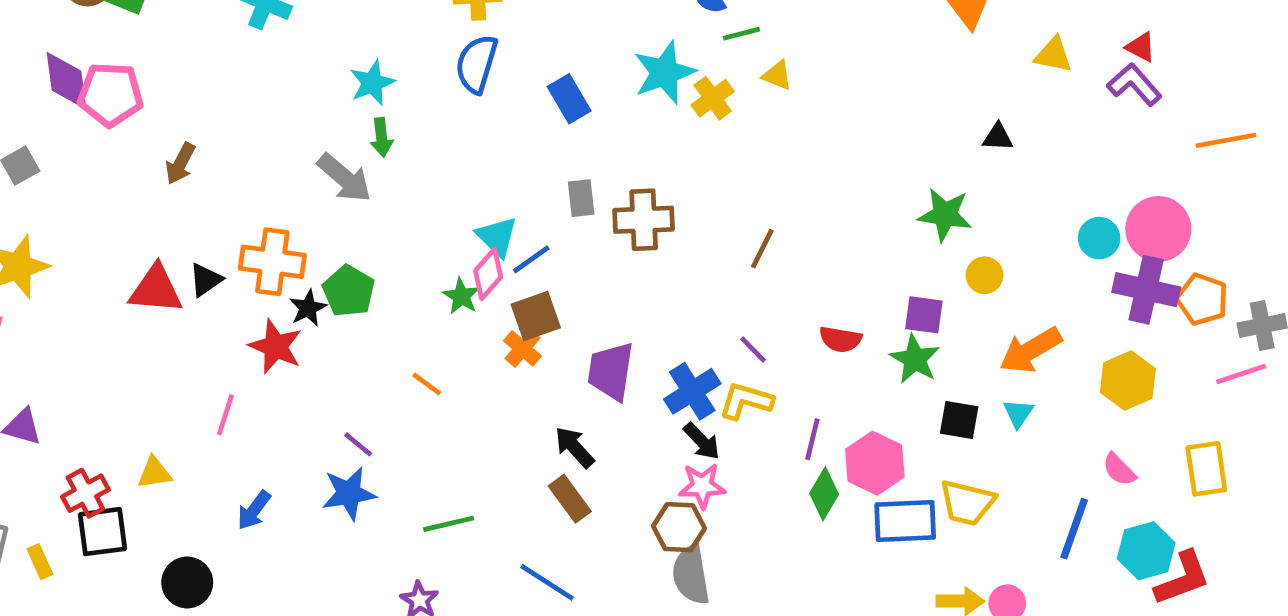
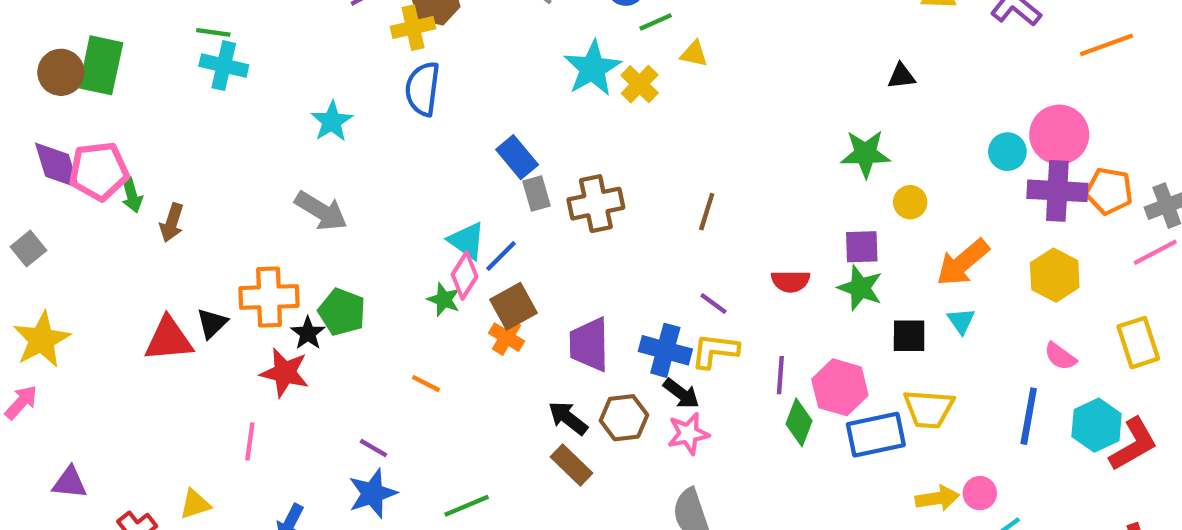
blue rectangle: (569, 99) -> (517, 157), moved
green arrow: (382, 137) -> (132, 195), moved
blue cross: (692, 391) -> (665, 350), turned -33
brown hexagon: (679, 527) -> (624, 418), moved

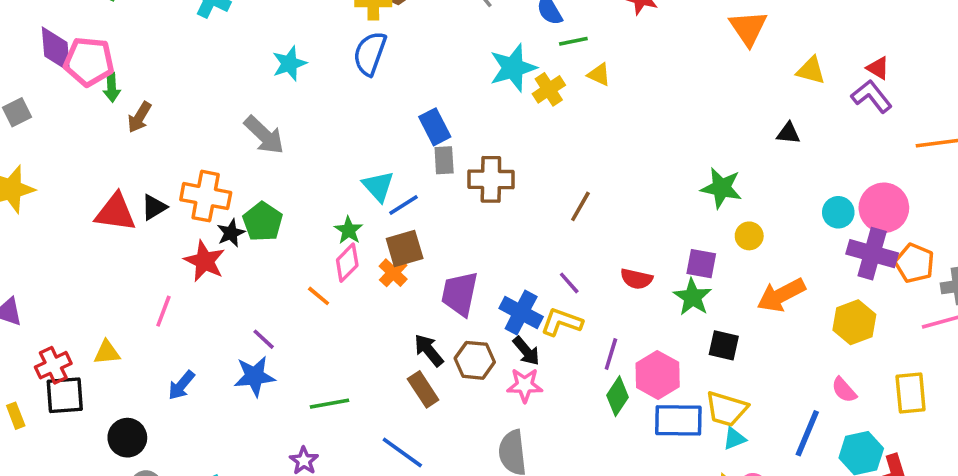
black triangle: (901, 76) -> (788, 133), moved
pink diamond: (465, 275) -> (347, 263), moved
cyan triangle: (961, 321) -> (734, 439), moved, turned 30

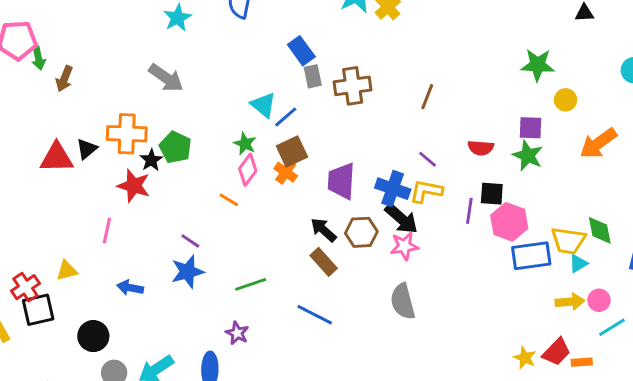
black square: (724, 345) -> (492, 194), moved
black arrow: (526, 351) -> (401, 219), size x1.4
blue arrow: (181, 385) -> (130, 288), turned 70
green diamond: (618, 396) -> (600, 230), moved, turned -36

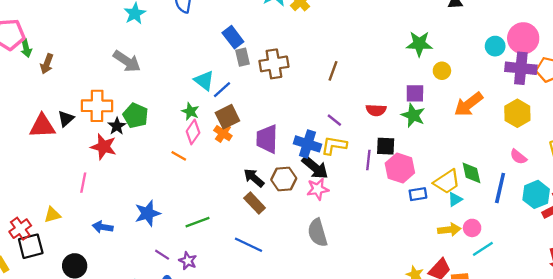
purple line: (190, 241) -> (162, 255), moved
yellow trapezoid: (568, 241) -> (447, 182), turned -40
blue rectangle: (531, 256) -> (418, 194), size x0.6

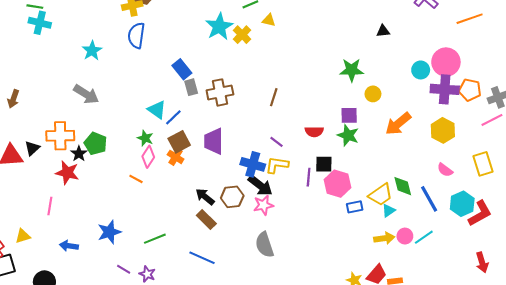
purple trapezoid: (267, 139) -> (214, 141), moved
blue line: (500, 188) -> (429, 199), turned -40
cyan line: (483, 249) -> (424, 237), moved

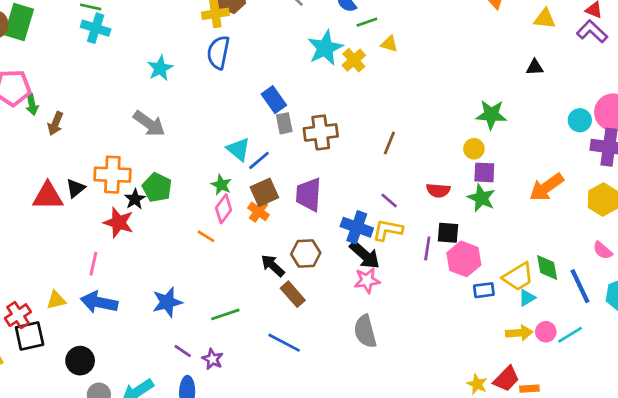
yellow circle: (373, 94) -> (474, 149), moved
black arrow: (205, 197) -> (273, 266), moved
brown hexagon: (232, 197) -> (306, 253), moved
blue arrow: (69, 246) -> (99, 302), moved, size x1.5

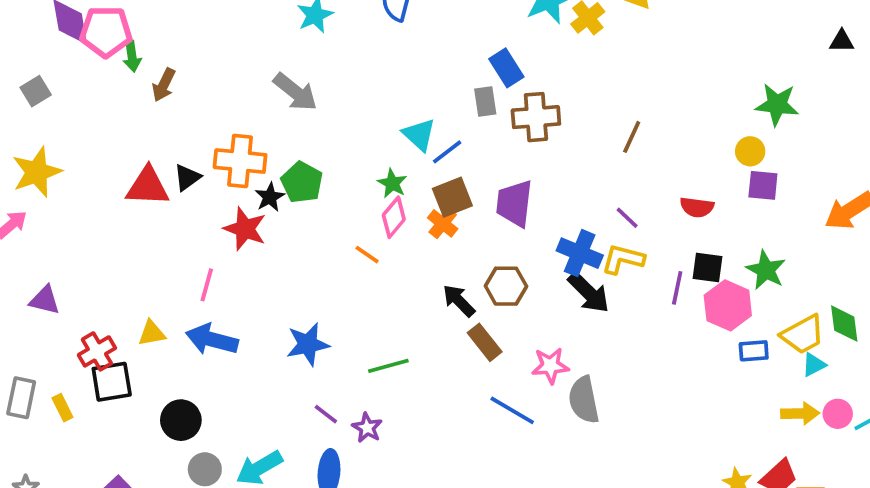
blue rectangle: (274, 100) -> (506, 68), moved
green star: (481, 198) -> (766, 270), moved
pink star: (367, 280) -> (550, 366), moved
blue line: (284, 343) -> (512, 410), moved

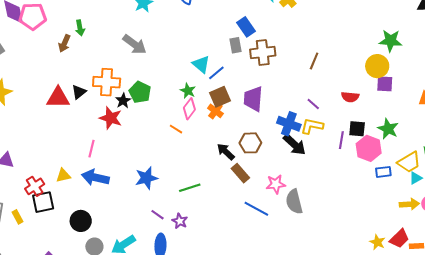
green arrow: (132, 56) -> (80, 28), moved
yellow circle: (750, 151) -> (377, 66), size x1.5

